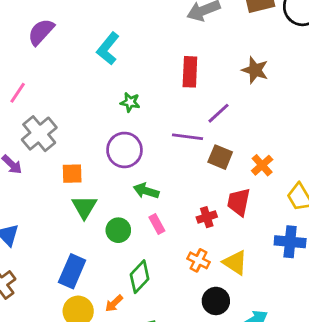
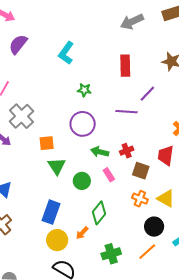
brown square: (220, 157) -> (141, 171), moved
red cross: (207, 217) -> (127, 151), moved

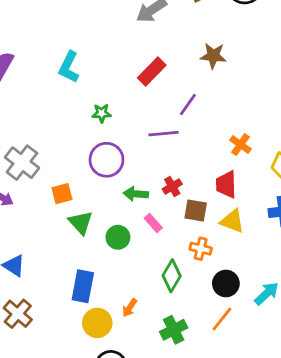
red rectangle: (125, 66) -> (152, 71), turned 55
yellow triangle: (166, 198) -> (232, 221), moved
green diamond: (99, 213) -> (172, 276), moved

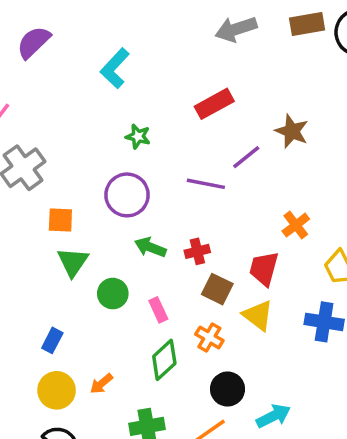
brown star: (213, 56) -> (292, 131), moved
pink rectangle: (153, 223) -> (158, 310), moved
blue rectangle: (83, 286) -> (52, 340), size x0.6

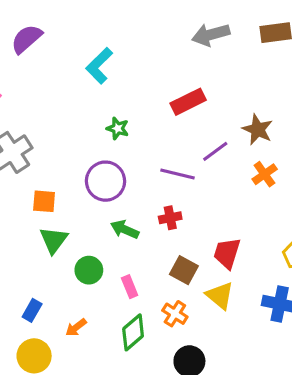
orange cross: (296, 225) -> (265, 174), moved
red cross: (197, 251) -> (170, 218), moved
orange arrow: (101, 384) -> (76, 328), moved

